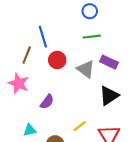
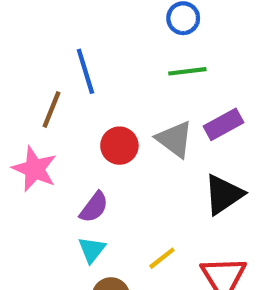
red circle: (57, 60) -> (119, 146), moved
purple rectangle: (109, 62) -> (224, 124), turned -54
cyan triangle: (30, 130) -> (92, 250), moved, turned -40

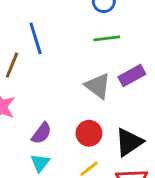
red circle: (119, 146) -> (89, 133), moved
black triangle: (224, 194) -> (129, 142), moved

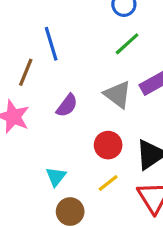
green line: (107, 38) -> (127, 44), turned -35
purple semicircle: (42, 133) -> (67, 106), moved

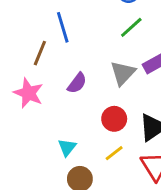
gray triangle: (118, 94) -> (123, 73), turned 36

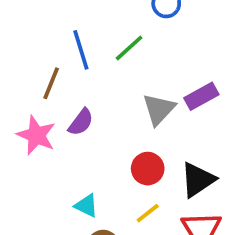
green line: (131, 27) -> (129, 48), moved
purple semicircle: (77, 83) -> (81, 122), moved
cyan triangle: (67, 147) -> (86, 206), turned -42

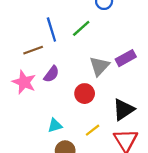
brown line: (51, 83) -> (33, 50), turned 48
red circle: (148, 169) -> (85, 94), moved
cyan triangle: (86, 206) -> (55, 126), turned -42

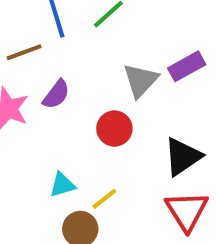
yellow line: (93, 130) -> (104, 199), moved

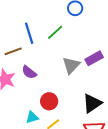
purple semicircle: (56, 94) -> (29, 72), turned 91
red circle: (114, 129) -> (49, 101), moved

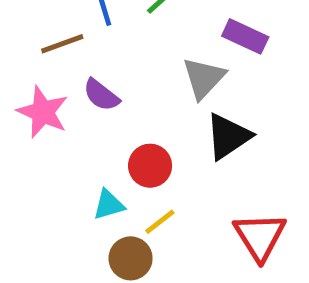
purple rectangle: (94, 58) -> (245, 36), moved, turned 54
black triangle: (92, 103) -> (228, 136), moved

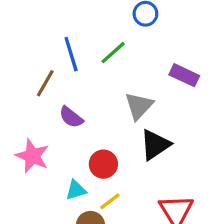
purple rectangle: (245, 36) -> (184, 75), moved
brown line: (62, 44) -> (45, 83), turned -40
pink star: (43, 112) -> (32, 156), moved

